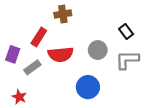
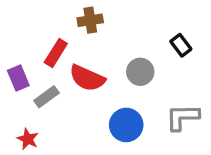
purple rectangle: (13, 54) -> (18, 78), turned -42
red semicircle: (61, 54) -> (87, 78), turned 30
gray L-shape: (127, 60) -> (182, 117), moved

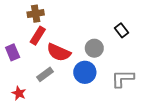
brown cross: (90, 20) -> (36, 14), moved
gray rectangle: (46, 97) -> (45, 74), moved
blue circle: (126, 125) -> (85, 72), moved

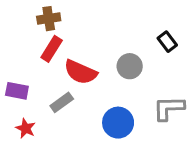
purple rectangle: (13, 52) -> (17, 91), moved, turned -56
blue circle: (85, 72) -> (118, 123), moved

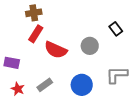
gray rectangle: (62, 102) -> (45, 85), moved

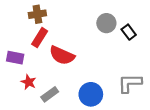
gray circle: (90, 46) -> (106, 23), moved
purple rectangle: (12, 63) -> (15, 58), moved
red star: (18, 89) -> (29, 82), moved

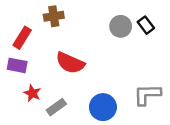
brown cross: (37, 14) -> (54, 16), moved
black rectangle: (129, 32) -> (146, 25), moved
red rectangle: (40, 38) -> (22, 38), moved

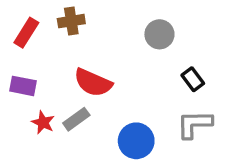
black rectangle: (146, 25) -> (193, 79), moved
red rectangle: (22, 38) -> (26, 33), moved
gray rectangle: (56, 107) -> (76, 119), moved

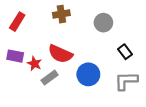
brown cross: (71, 21) -> (61, 14), moved
red star: (43, 123) -> (34, 64), moved
blue circle: (136, 141) -> (88, 74), moved

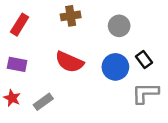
red star: (34, 64) -> (12, 98), moved
blue circle: (88, 74) -> (115, 67), moved
gray rectangle: (50, 78) -> (43, 102), moved

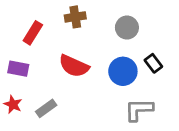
red rectangle: (20, 25) -> (33, 33), moved
gray L-shape: (145, 93) -> (139, 110), moved

